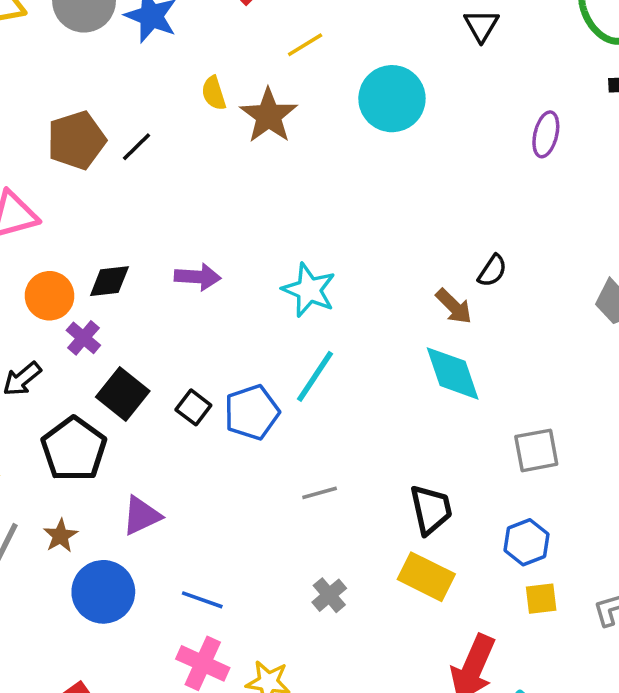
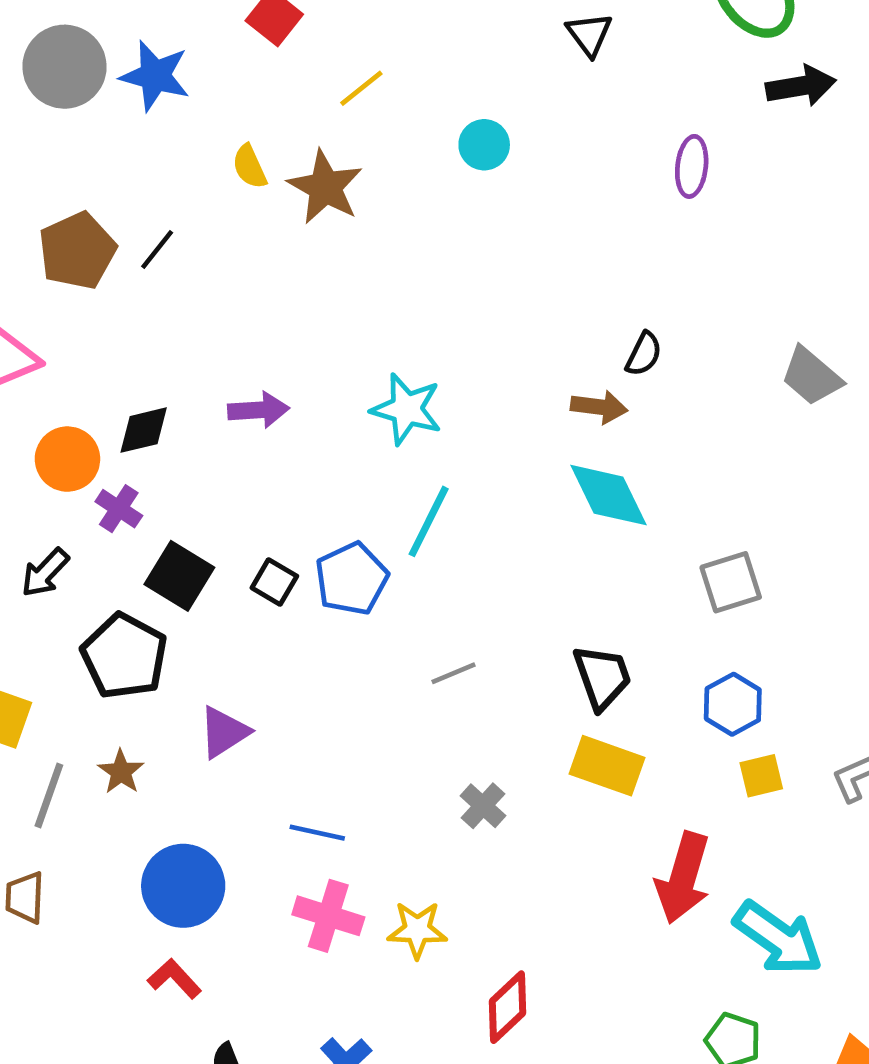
cyan circle: (392, 99) -> (484, 145), size x0.6
brown arrow: (454, 306) -> (599, 407), turned -30
blue circle: (103, 592) -> (183, 886), moved

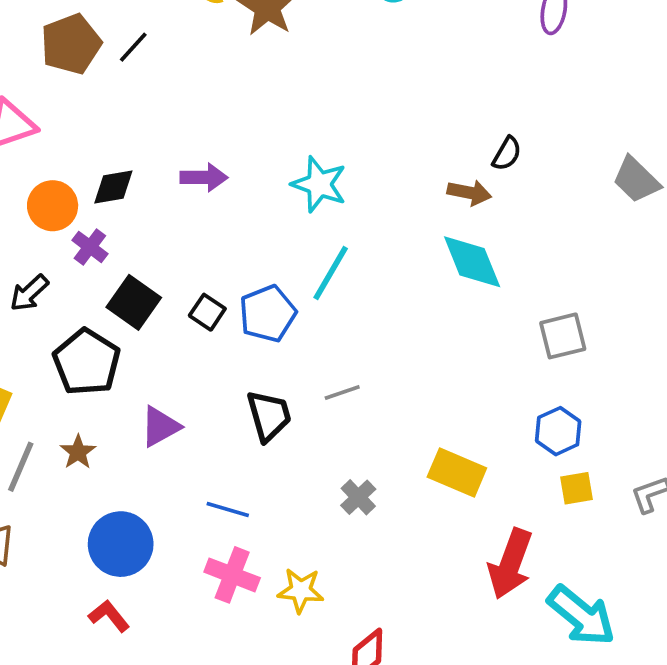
black trapezoid: (602, 677) -> (269, 416), moved

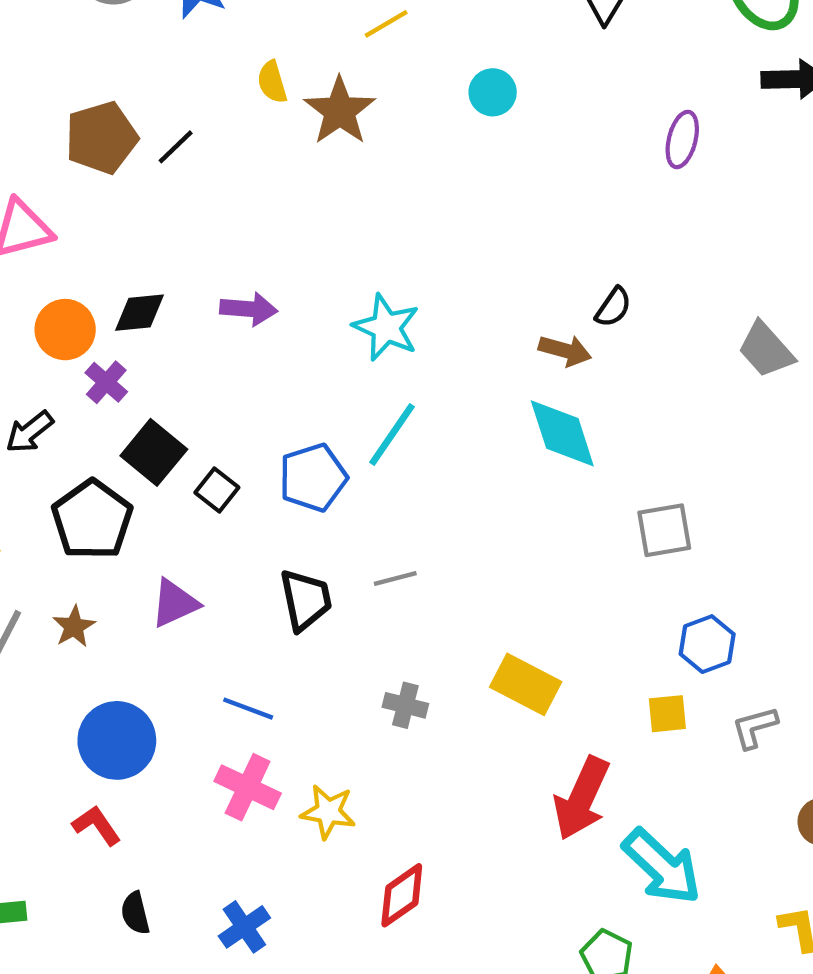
black square: (207, 312) -> (217, 490), moved
blue hexagon: (558, 431) -> (707, 644), moved
gray cross: (358, 497) -> (405, 705), turned -36

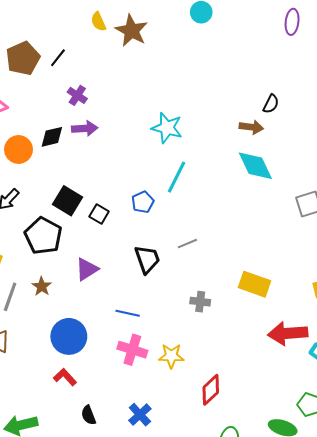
purple arrow: (249, 309) -> (85, 128), moved
purple cross: (106, 382) -> (77, 95), moved
blue pentagon: (313, 478) -> (143, 202), size x0.7
red arrow: (582, 798) -> (288, 333), turned 69

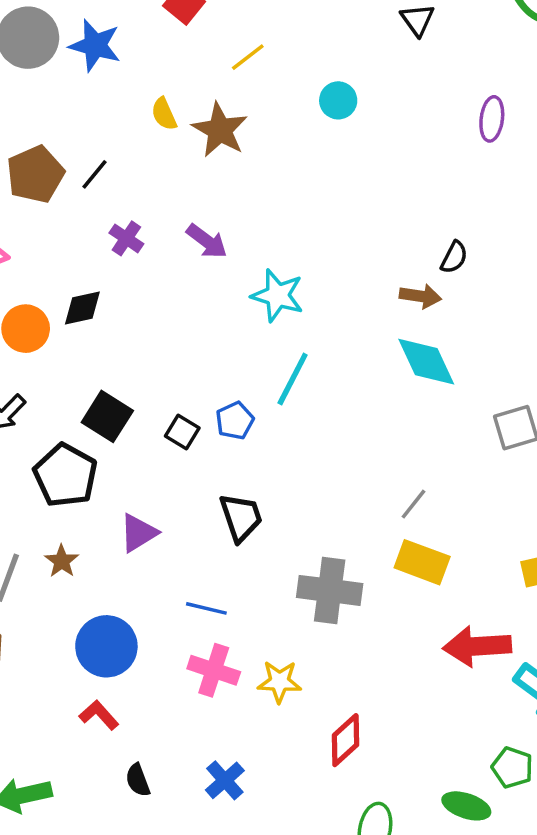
purple arrow: (85, 128) -> (207, 241), moved, turned 40
black square: (99, 214) -> (182, 432), moved
gray line: (187, 244) -> (413, 504), moved, turned -30
gray cross: (200, 302) -> (330, 590), size x1.8

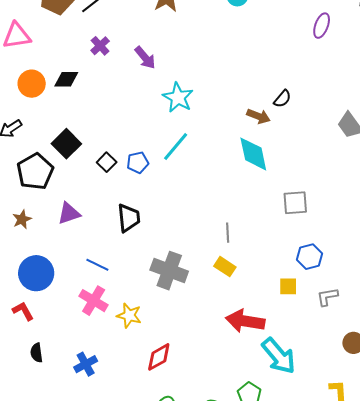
gray line: (413, 504) -> (228, 233), turned -54
yellow rectangle: (422, 562) -> (225, 267), size x0.7

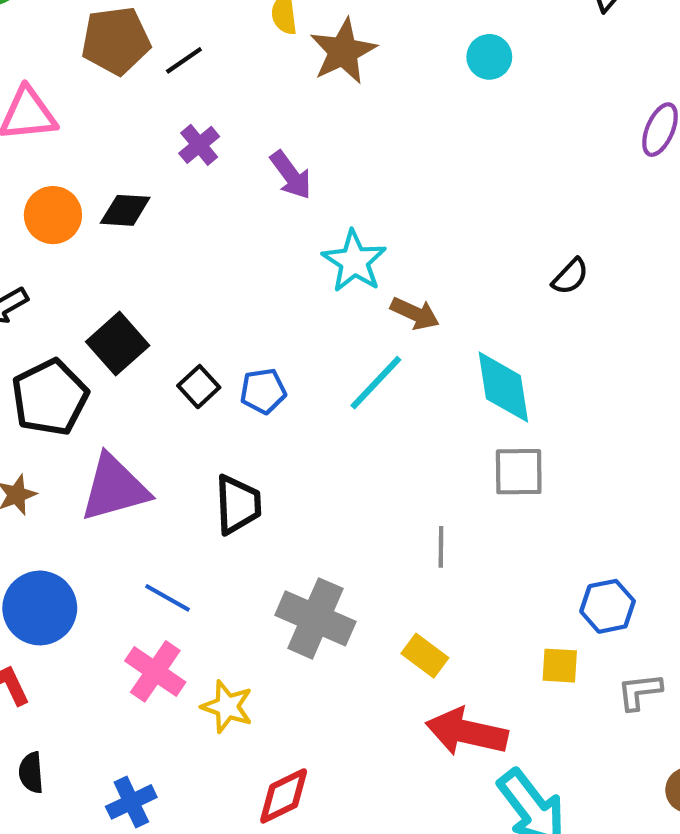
brown arrow: (258, 116) -> (415, 313), moved
cyan line: (176, 147) -> (376, 383), moved
gray square: (295, 203) -> (519, 472), moved
purple triangle: (69, 213) -> (114, 488), size x1.5
yellow rectangle: (225, 267) -> (425, 656), moved

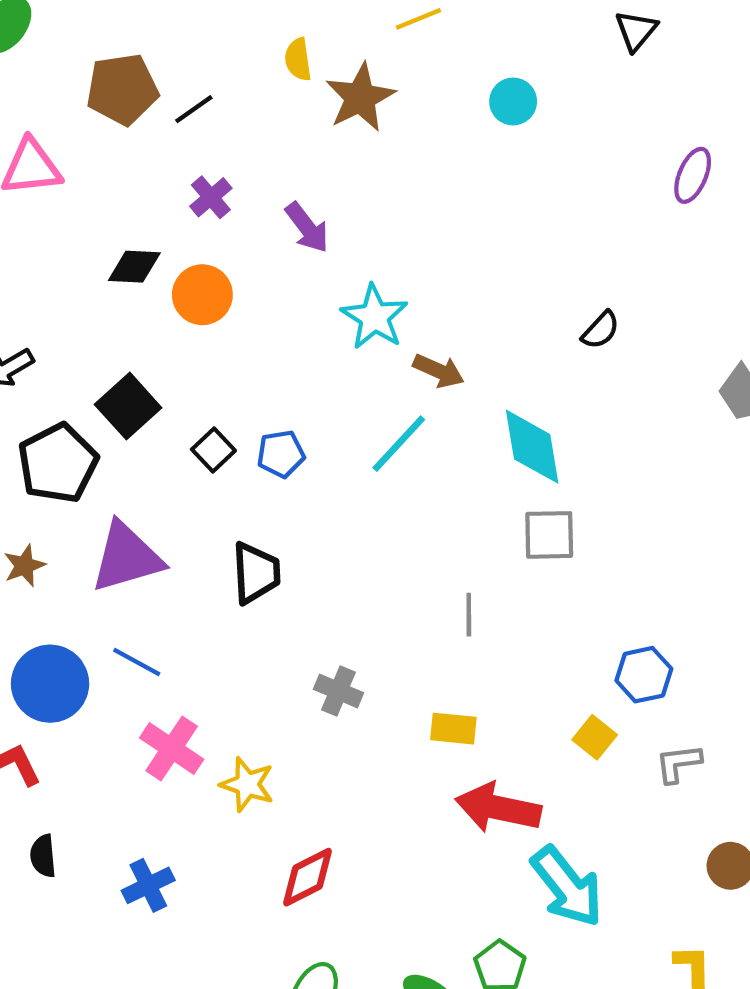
orange circle: (53, 215) -> (202, 295), moved
blue line: (168, 598) -> (137, 662), moved
gray cross: (315, 618) -> (339, 691), size x0.6
yellow rectangle: (425, 656) -> (453, 729), turned -30
yellow square: (560, 666) -> (595, 737), turned 36

